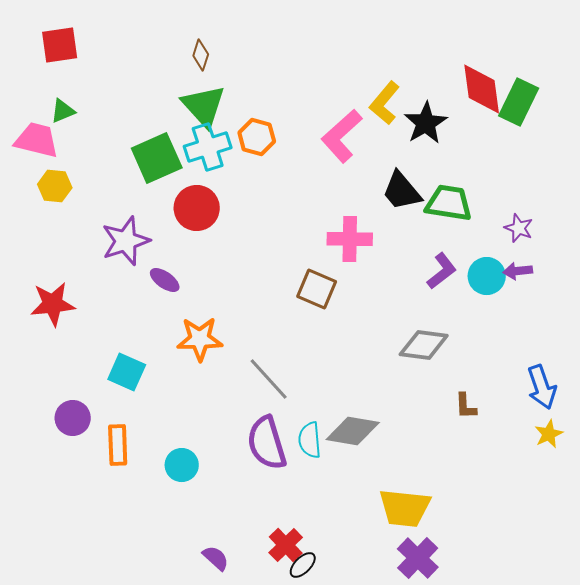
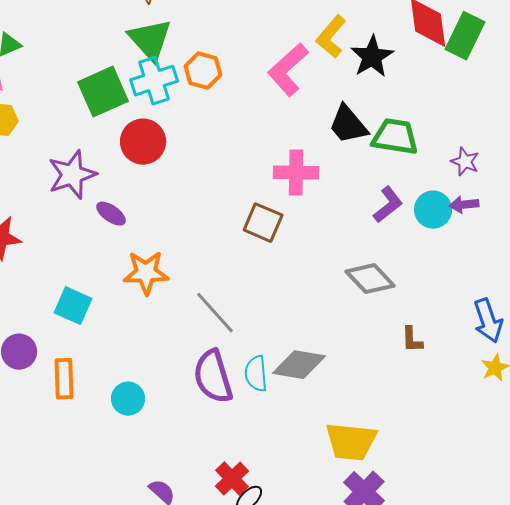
gray diamond: (424, 345) -> (370, 279), turned 39

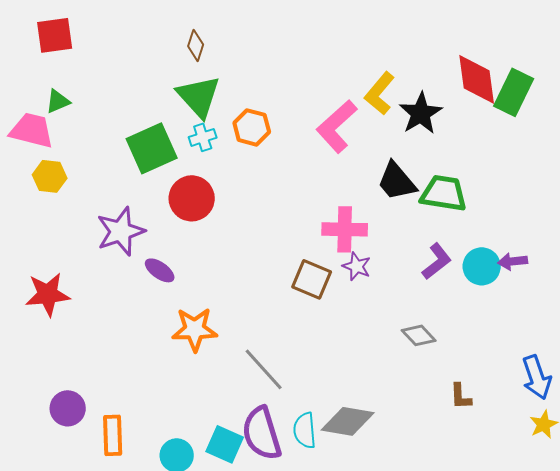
cyan cross: (154, 81) -> (203, 137), size x0.6
purple star: (465, 162) -> (357, 266), moved
gray diamond: (370, 279) -> (419, 335), size x0.7
cyan square: (73, 306) -> (225, 444), moved

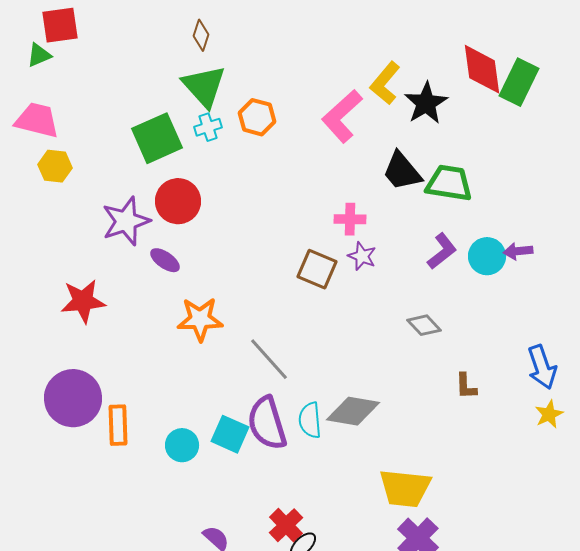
green triangle: (58, 101) -> (39, 55), moved
red circle: (192, 198) -> (178, 201), moved
pink cross: (345, 229) -> (350, 219), size x0.7
red star: (48, 294) -> (83, 301), moved
purple circle: (68, 408) -> (73, 398), size x1.6

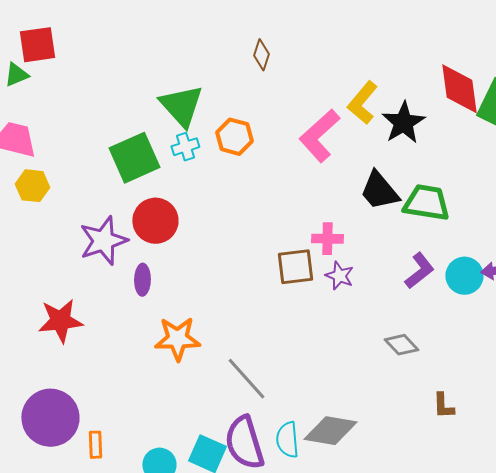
brown diamond: (201, 35) -> (261, 55), moved
purple ellipse: (165, 260) -> (142, 280), turned 56
brown square: (317, 269) -> (295, 267), moved, turned -30
orange rectangle: (118, 425) -> (95, 445), size x0.7

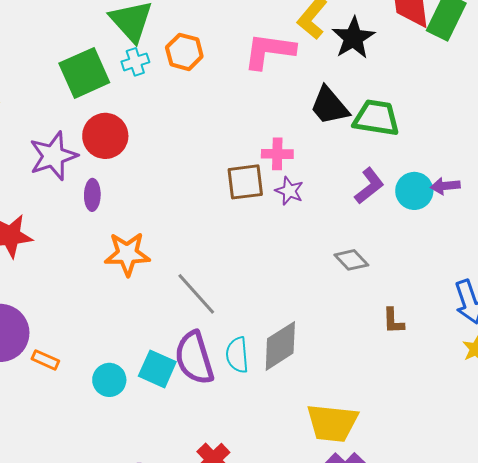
pink L-shape: (319, 136) -> (269, 51), turned 50
gray diamond: (330, 431) -> (280, 346), turned -42
orange rectangle: (95, 445) -> (45, 360), turned -64

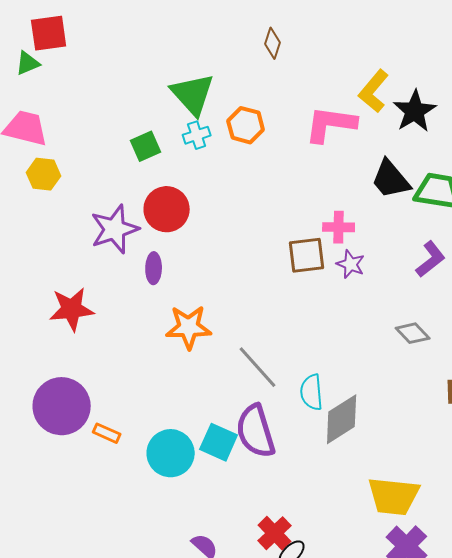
green square: (84, 73) -> (146, 146), size x0.6
cyan semicircle: (237, 355) -> (312, 392), moved
cyan circle: (109, 380) -> (171, 453), size x1.4

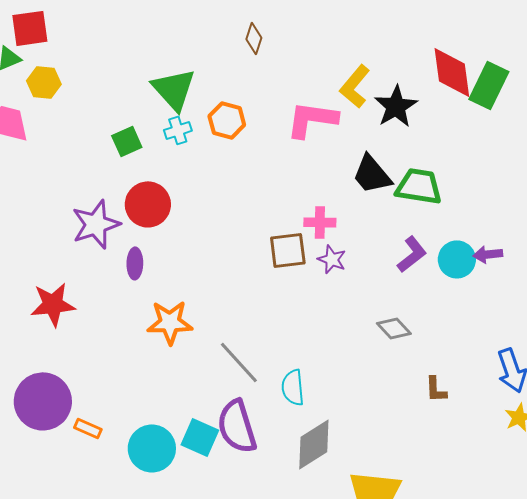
yellow hexagon: (44, 174) -> (44, 82), moved
gray diamond: (342, 419) -> (314, 444), moved

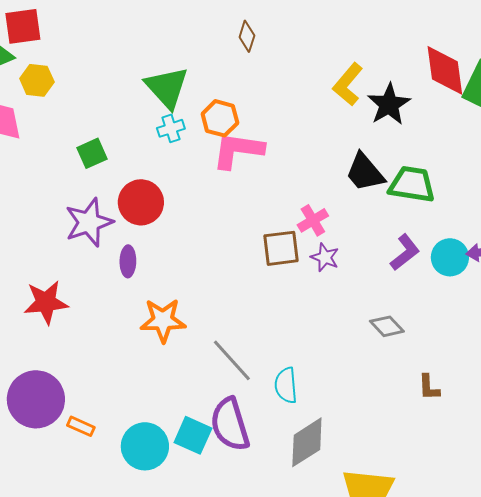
pink L-shape: (312, 119) -> (238, 150), moved
green square: (127, 141) -> (92, 153), moved
pink cross: (320, 222) -> (313, 220), turned -32

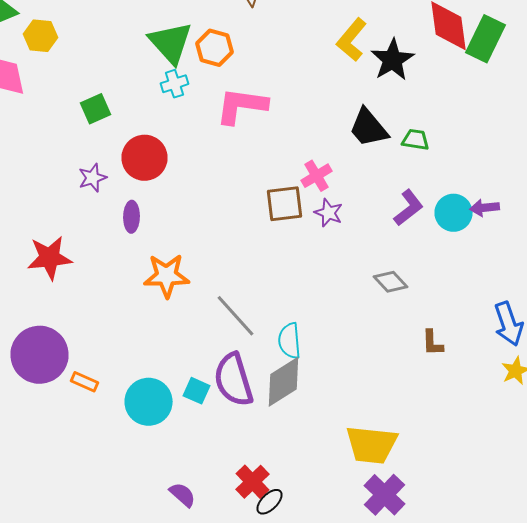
orange hexagon: (220, 118) -> (214, 48), moved
green trapezoid: (412, 184) -> (416, 140), size x0.6
purple star: (89, 222) -> (92, 178), size x0.6
cyan square: (193, 435) -> (196, 391), size x0.7
gray diamond: (307, 442) -> (284, 382), moved

